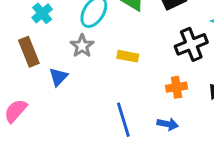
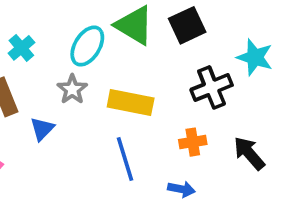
yellow rectangle: (128, 56) -> (131, 103), size x1.6
blue line: (123, 120) -> (125, 159), moved

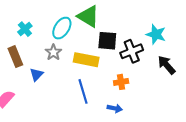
black square: (187, 25) -> (107, 41), moved, turned 30
black arrow: (249, 153) -> (167, 65), moved

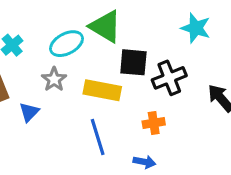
cyan ellipse: (62, 28) -> (67, 44), turned 30
cyan star: (156, 34) -> (196, 28), moved

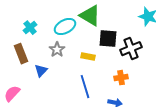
yellow rectangle: (102, 90) -> (88, 57), size x0.6

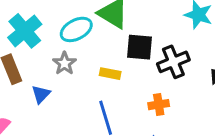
cyan cross: (30, 28) -> (25, 31), size x1.6

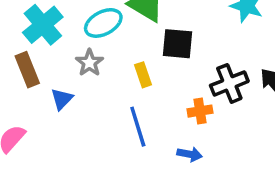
black cross: (173, 62) -> (229, 83), moved
yellow rectangle: (110, 74) -> (143, 75), turned 60

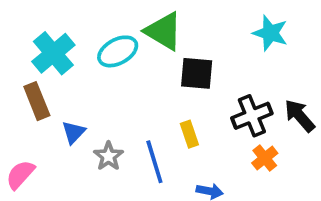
gray star: (89, 63) -> (108, 156), moved
yellow rectangle: (143, 75) -> (189, 134), moved
orange cross: (200, 111) -> (265, 158), moved, turned -30

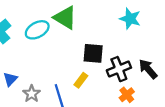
black square: (197, 73) -> (93, 53), moved
yellow rectangle: (189, 134) -> (81, 80), turned 56

